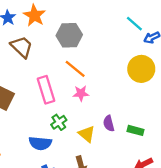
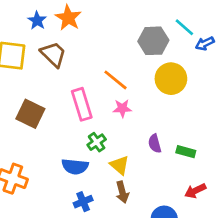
gray hexagon: (69, 35) -> (153, 41), moved
yellow circle: (141, 69) -> (171, 79), moved
yellow triangle: (87, 134) -> (120, 165), moved

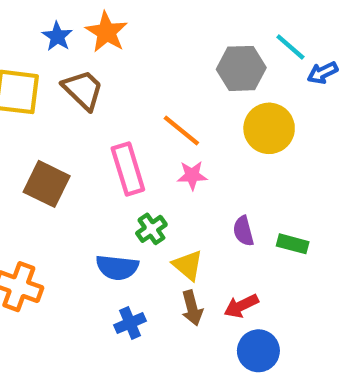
red arrow: (195, 191) -> (241, 306), moved

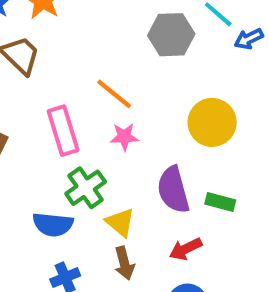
yellow circle: (269, 128) -> (212, 122), moved
green cross: (151, 229) -> (86, 188), size x1.4
purple semicircle: (243, 231) -> (173, 190), size x1.6
red arrow: (241, 306) -> (186, 249), moved

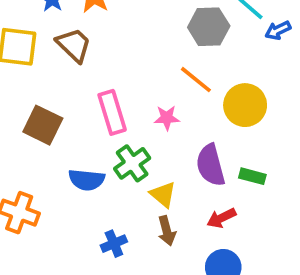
orange line: (114, 94) -> (196, 80), moved
blue semicircle: (53, 224) -> (87, 180), moved

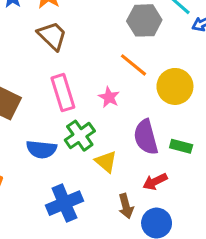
brown trapezoid: (74, 45) -> (52, 36), moved
pink star: (167, 118) -> (109, 97), turned 30
brown arrow: (167, 231) -> (126, 206), moved
blue cross: (114, 244) -> (64, 203), size x1.6

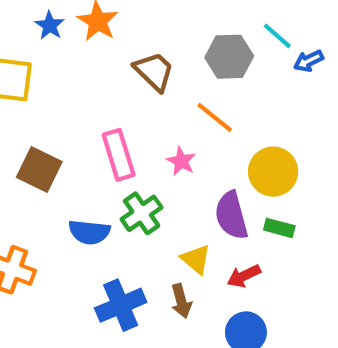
brown trapezoid: (52, 36) -> (154, 71), moved
yellow circle: (175, 86) -> (273, 172), moved
yellow triangle: (106, 162) -> (196, 259), moved
brown arrow: (126, 206) -> (181, 301), moved

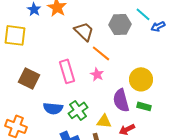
orange line: (215, 117) -> (101, 53), moved
green cross: (142, 213) -> (78, 110), moved
yellow triangle: (196, 259) -> (104, 121), turned -35

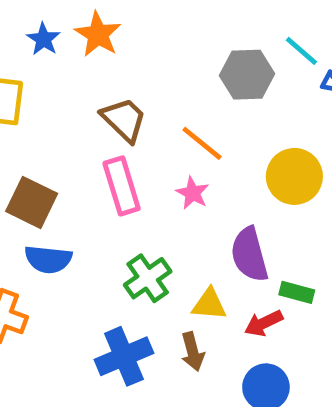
brown trapezoid: (84, 31) -> (124, 120), moved
yellow circle: (141, 79) -> (294, 176), moved
green rectangle: (144, 106) -> (297, 292), moved
blue semicircle: (53, 108) -> (48, 259), moved

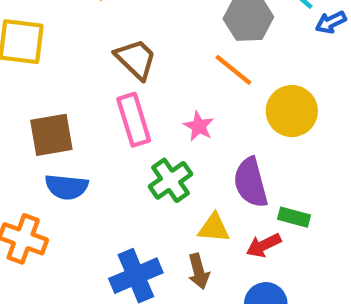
orange line: (202, 143) -> (233, 70), moved
brown square: (32, 202) -> (51, 135), turned -36
green cross: (148, 278) -> (170, 180), moved

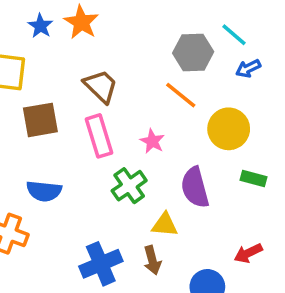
blue arrow: (331, 22) -> (248, 68), moved
brown square: (51, 135) -> (40, 120), moved
green rectangle: (294, 217) -> (254, 179), moved
red arrow: (264, 245) -> (248, 253), moved

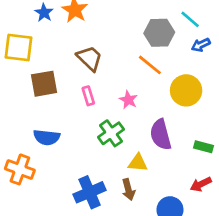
pink rectangle: (99, 136) -> (88, 96), size x0.6
green rectangle: (254, 179) -> (203, 147), moved

